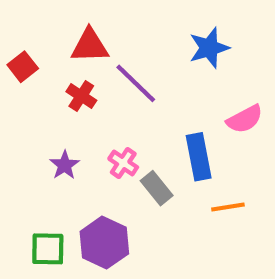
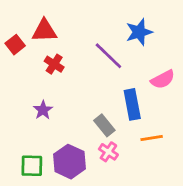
red triangle: (90, 46) -> (44, 31), moved
purple line: (136, 83) -> (108, 56), moved
pink cross: (123, 163) -> (108, 152), moved

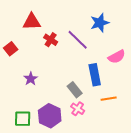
red square: (15, 45) -> (11, 49), moved
red cross: (54, 64) -> (51, 40), moved

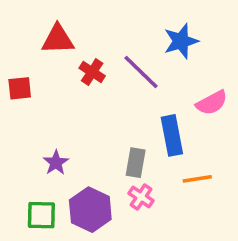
red square: (11, 49) -> (20, 88), turned 32
purple star: (31, 79) -> (56, 163), moved
gray rectangle: (75, 90) -> (136, 163), turned 49

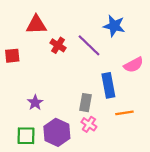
blue star: (181, 41) -> (114, 26), turned 30

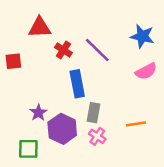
blue star: (114, 26) -> (142, 36), moved
blue rectangle: (108, 85) -> (77, 84), moved
purple hexagon: (57, 132) -> (62, 129), moved

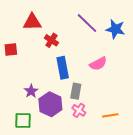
purple line: (97, 50) -> (87, 23), moved
pink semicircle: (146, 71) -> (98, 64), moved
orange line: (136, 124) -> (110, 115), moved

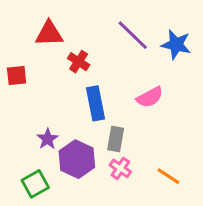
orange line: (110, 115) -> (168, 176), turned 42
green square: (23, 121) -> (35, 184), turned -30

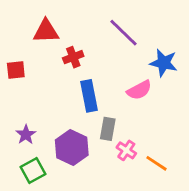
blue star: (176, 45) -> (164, 63), moved
red cross: (79, 62) -> (73, 57), turned 36
purple star: (48, 139) -> (26, 135), moved
pink cross: (120, 168) -> (126, 150), moved

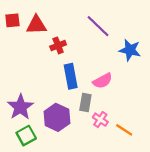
red square: (16, 70) -> (12, 20), moved
pink semicircle: (139, 90) -> (103, 81), moved
purple star: (26, 135) -> (20, 107), size x1.6

